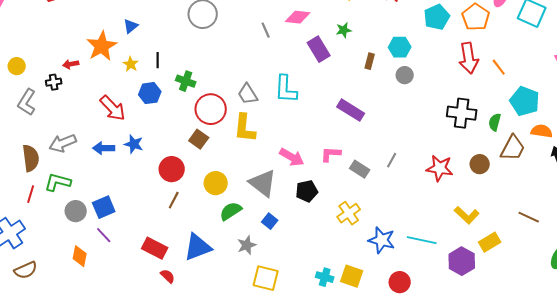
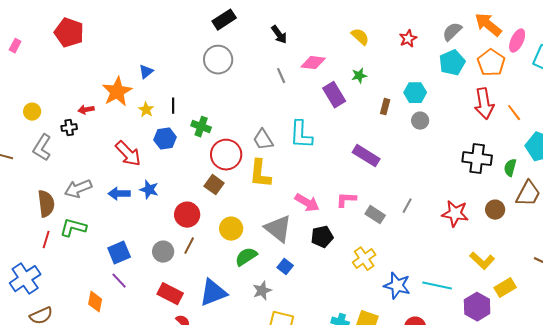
gray circle: (76, 211) -> (163, 252), moved

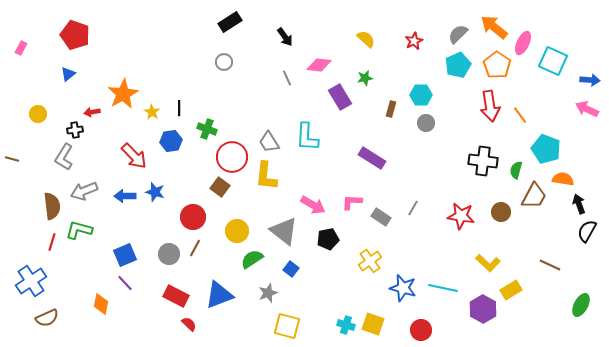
gray circle: (218, 60) -> (224, 62), size x0.6
blue triangle: (146, 72) -> (68, 74), moved
gray L-shape: (42, 148) -> (64, 157), moved

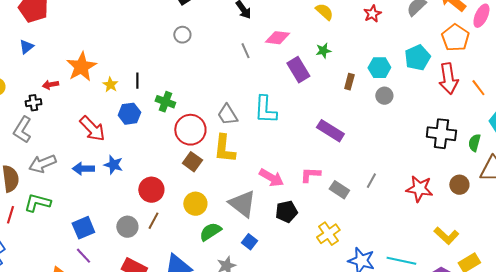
cyan pentagon: (458, 65) -> (417, 58), moved
brown square: (220, 187) -> (192, 162), moved

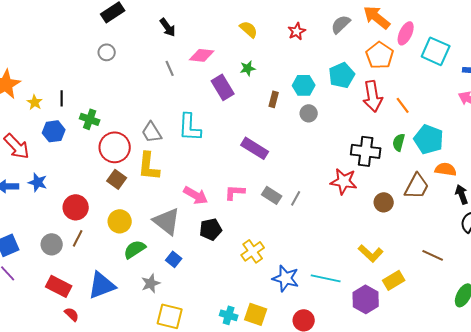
green semicircle: (474, 143) -> (399, 142), moved
red star: (419, 189) -> (344, 181), moved
gray rectangle: (339, 190) -> (272, 195), moved

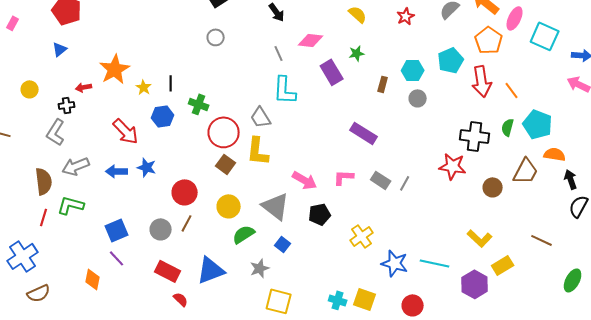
cyan L-shape: (190, 127) -> (285, 90), moved

